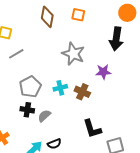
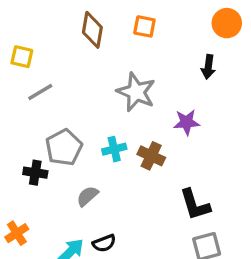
black arrow: (116, 39) -> (208, 67), size x0.6
black cross: (27, 110) -> (35, 173), moved
black L-shape: (92, 129) -> (195, 205), moved

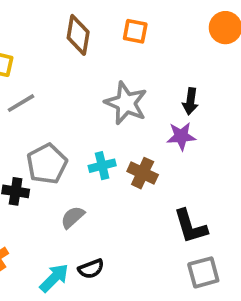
black arrow: (208, 67) -> (190, 101), moved

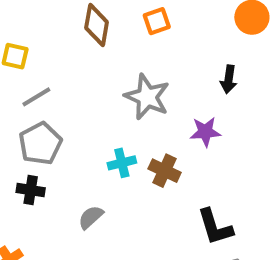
orange square: (135, 31) -> (157, 21), turned -30
black arrow: (190, 101) -> (229, 79), moved
gray pentagon: (47, 164) -> (40, 143), moved

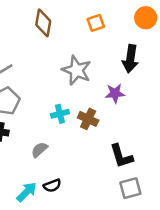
orange square: (157, 21) -> (96, 23), moved
black arrow: (229, 79) -> (130, 59), size x1.5

